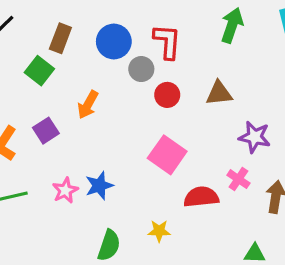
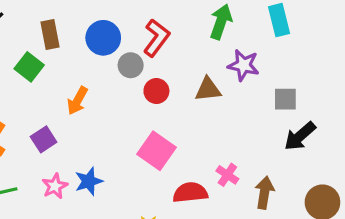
brown rectangle: (60, 38) -> (50, 35), turned -32
red L-shape: (167, 42) -> (156, 38), turned 33
purple square: (46, 131) -> (44, 139), moved
purple star: (255, 137) -> (243, 65), moved

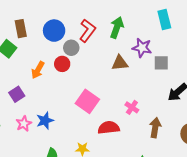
green arrow: (221, 22) -> (117, 28), moved
red circle: (156, 91) -> (62, 64), moved
gray square: (285, 99) -> (161, 63), moved
pink cross: (227, 175) -> (132, 107), moved

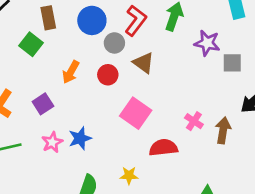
brown triangle: (120, 63) -> (144, 63), moved, turned 42
red circle: (62, 64) -> (108, 75), moved
brown arrow: (155, 128) -> (223, 130), moved

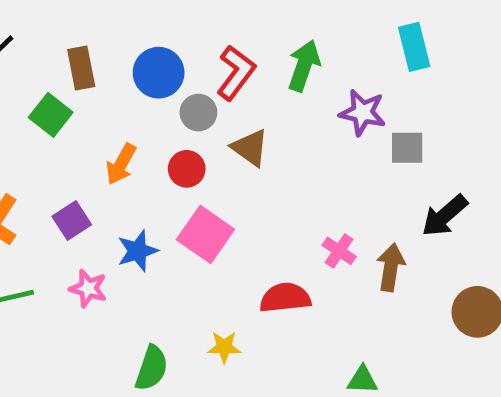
pink square: (136, 113) -> (205, 234), moved
blue star: (80, 138) -> (137, 251), moved
pink star: (52, 142) -> (88, 288), turned -30

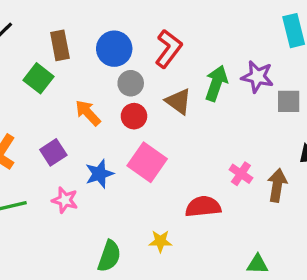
green arrow: (304, 66) -> (216, 83), moved
gray circle: (198, 113) -> (131, 83), moved
orange arrow: (121, 164) -> (88, 113), turned 108

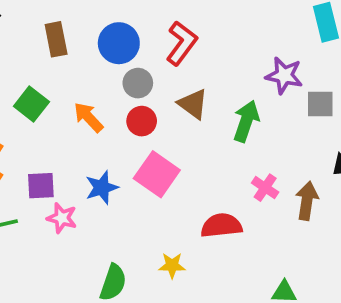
green square: (39, 78) -> (31, 104), moved
green arrow: (216, 83) -> (246, 121), moved
purple square: (53, 152) -> (41, 186), moved, turned 30

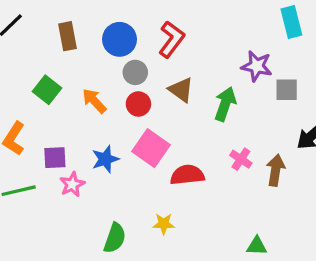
pink star: (62, 218) -> (72, 184), turned 30
red semicircle: (221, 226) -> (187, 175), moved

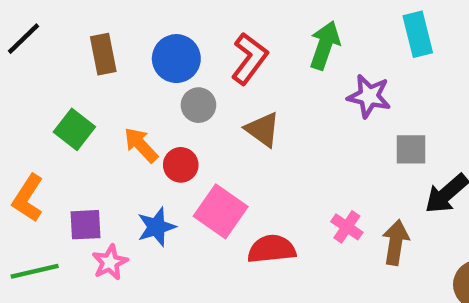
gray square: (287, 90) -> (411, 149), moved
red circle: (138, 104) -> (181, 165), moved
green arrow: (225, 104) -> (325, 45), moved

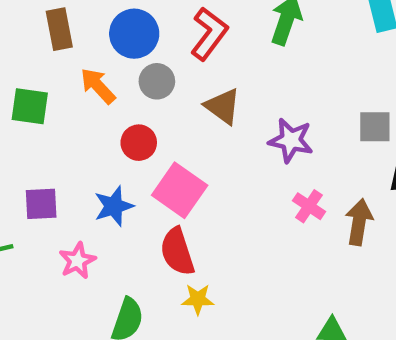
purple star: (369, 96) -> (291, 140), moved
green square: (74, 129) -> (30, 106), turned -30
orange arrow: (141, 145) -> (98, 86), moved
red semicircle: (272, 249) -> (177, 252), moved, turned -102
pink star: (110, 262) -> (77, 261), moved

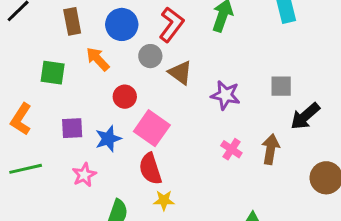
gray circle: (157, 81) -> (150, 56), moved
purple square: (41, 204) -> (72, 128), moved
pink cross: (309, 206) -> (231, 149), moved

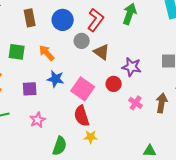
orange arrow: (98, 59) -> (47, 53), moved
red circle: (125, 97) -> (114, 84), moved
blue star: (108, 139) -> (56, 79), moved, turned 30

